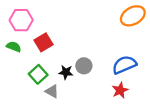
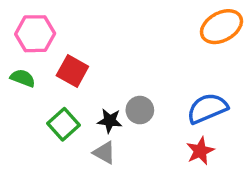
red square: (43, 42) -> (72, 71), turned -30
gray triangle: (52, 91) -> (104, 153), moved

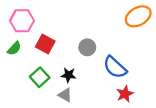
green semicircle: (23, 78) -> (14, 48), turned 112
blue semicircle: (207, 108) -> (115, 67), moved, turned -115
gray circle: (140, 110) -> (87, 47), moved

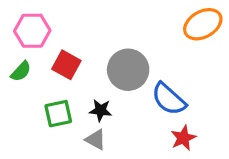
gray circle: (87, 47) -> (128, 70), size x1.6
green square: (40, 77) -> (58, 114), turned 30

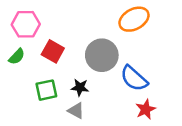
orange ellipse: (203, 24) -> (134, 19), moved

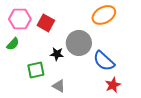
red square: (53, 51) -> (46, 23), moved
black star: (80, 87) -> (57, 54), moved

